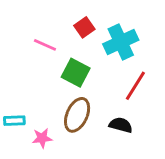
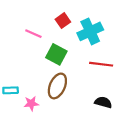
red line: (135, 86) -> (101, 64), turned 65
black semicircle: (121, 125) -> (103, 102), moved

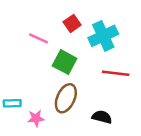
black semicircle: (103, 102) -> (102, 117), moved

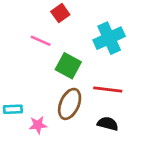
red square: (72, 23) -> (60, 13), moved
red line: (116, 73) -> (108, 89), moved

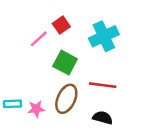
red square: (60, 13) -> (61, 25), moved
pink line: (41, 41) -> (39, 39), turned -66
pink star: (38, 125) -> (36, 109), moved

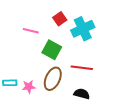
red square: (61, 25) -> (60, 19), moved
pink line: (39, 39) -> (31, 31), turned 56

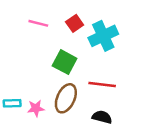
pink line: (31, 31) -> (38, 23), moved

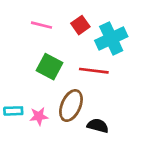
green square: (65, 62) -> (50, 67), moved
red line: (102, 85) -> (94, 71), moved
black semicircle: (102, 117) -> (98, 126), moved

